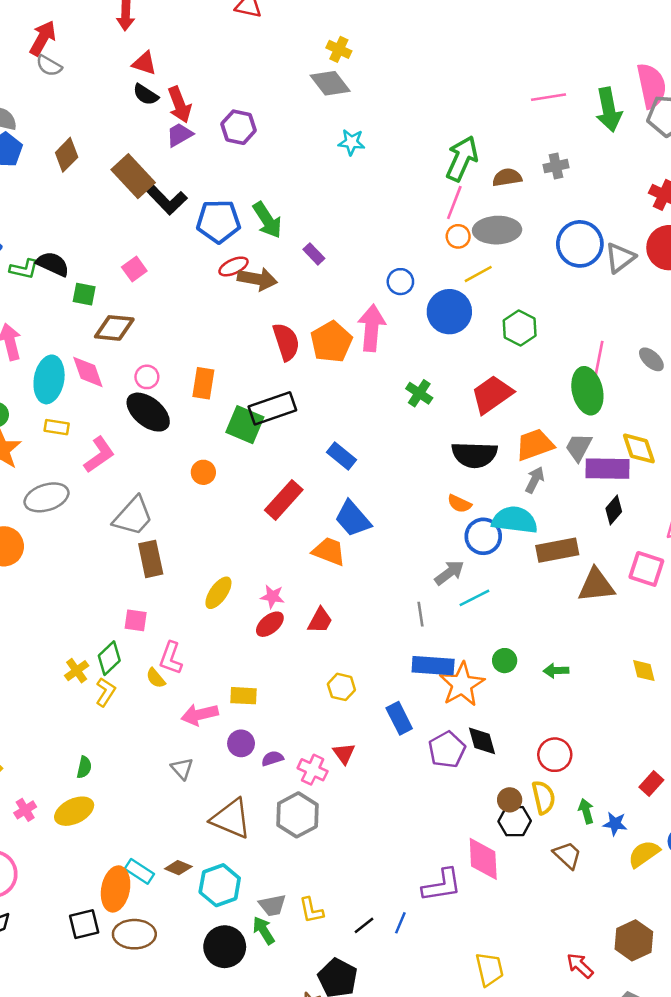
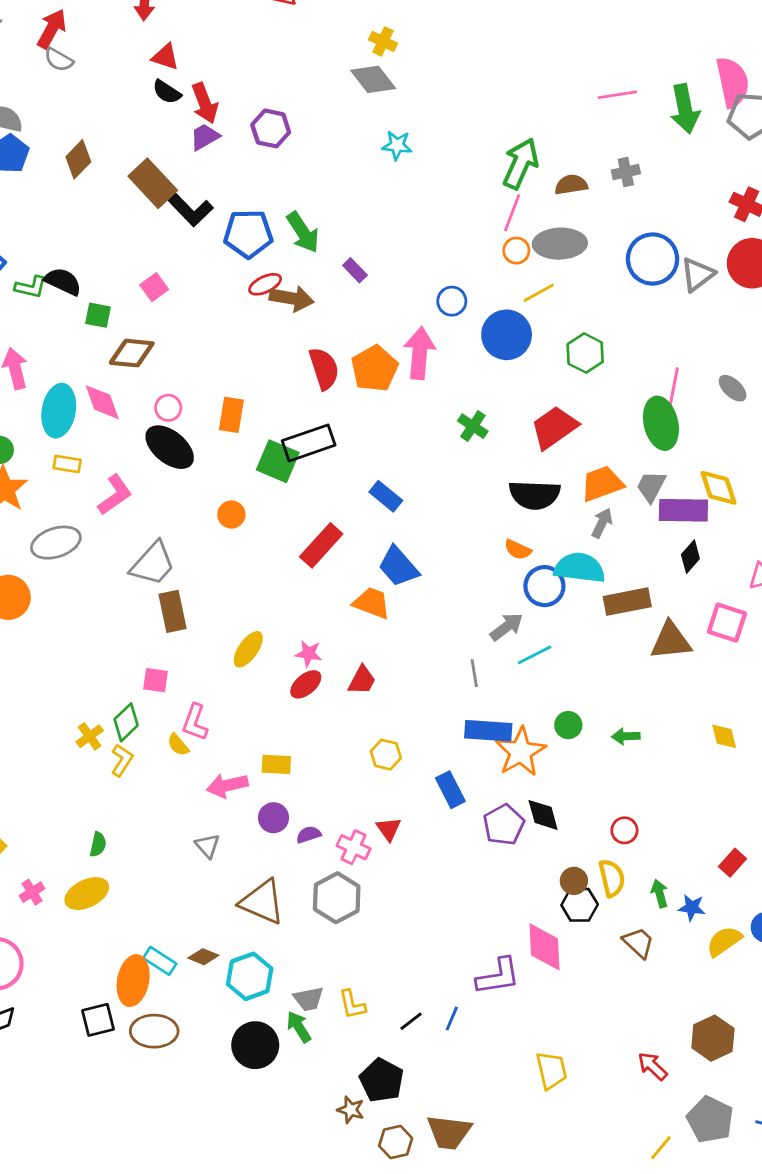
red circle: (555, 755) -> (624, 830), size x0.7

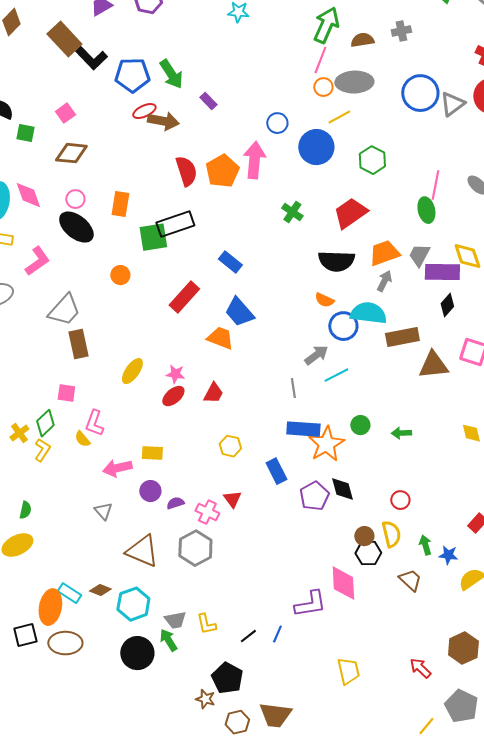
brown diamond: (132, 353) -> (71, 153), moved
green ellipse: (661, 423) -> (426, 210), size x0.7
green square: (278, 461) -> (153, 237), turned -32

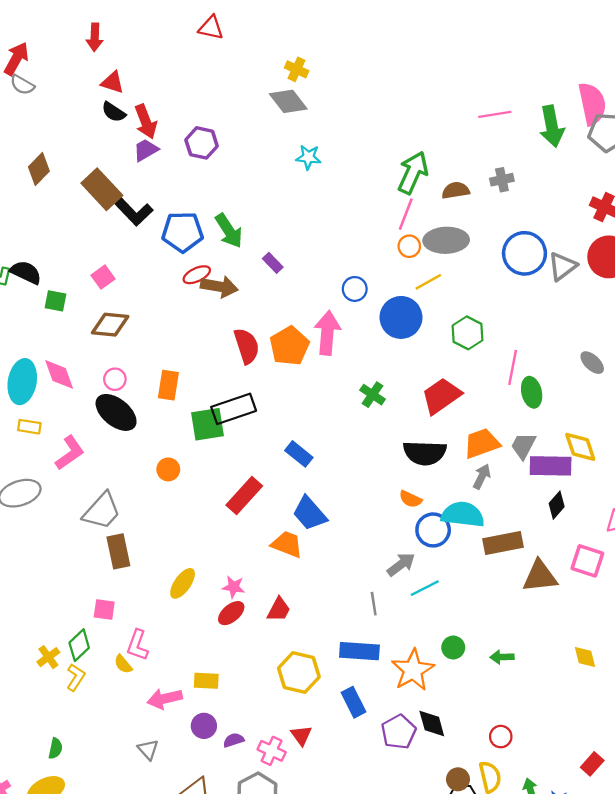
pink line: (435, 185) -> (513, 367), moved
blue rectangle: (303, 429) -> (359, 651), moved
yellow hexagon: (230, 446) -> (299, 672), size x1.6

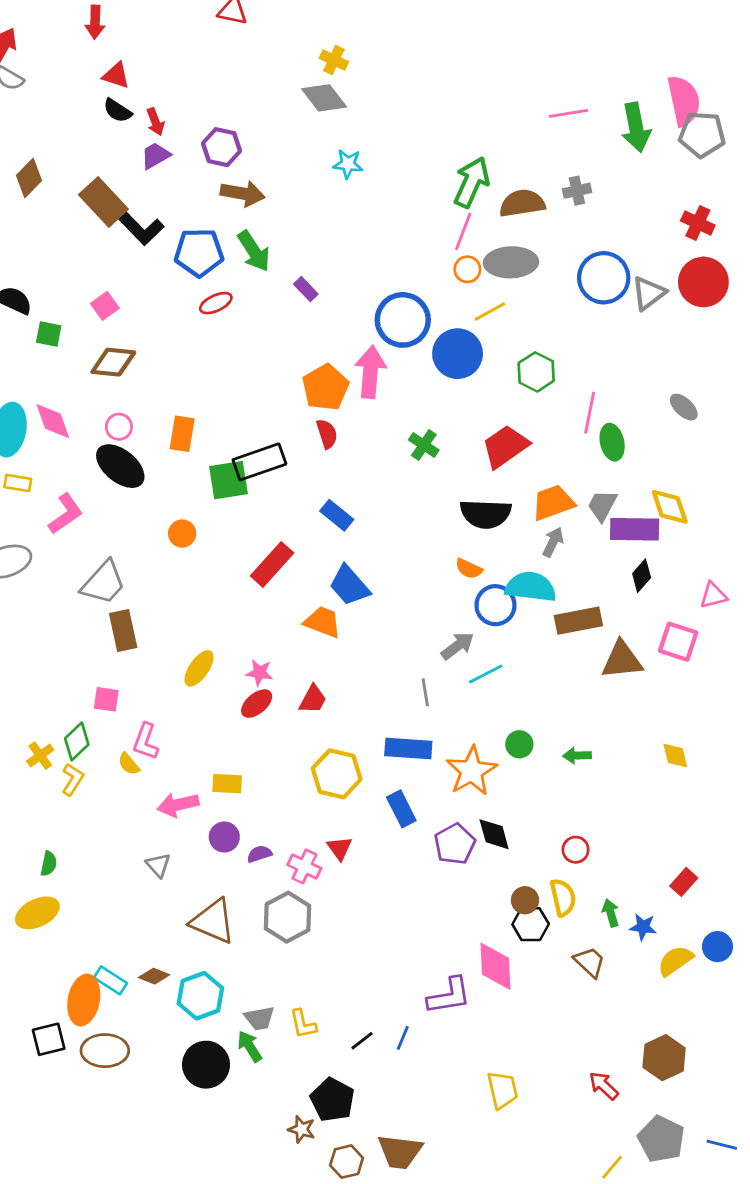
red arrow: (146, 122) -> (155, 122), size x0.7
brown semicircle: (456, 190) -> (522, 203), size x1.4
brown arrow: (219, 287) -> (243, 193), moved
blue circle: (355, 289) -> (403, 320), size x1.8
red semicircle: (247, 346) -> (327, 434), moved, size x0.7

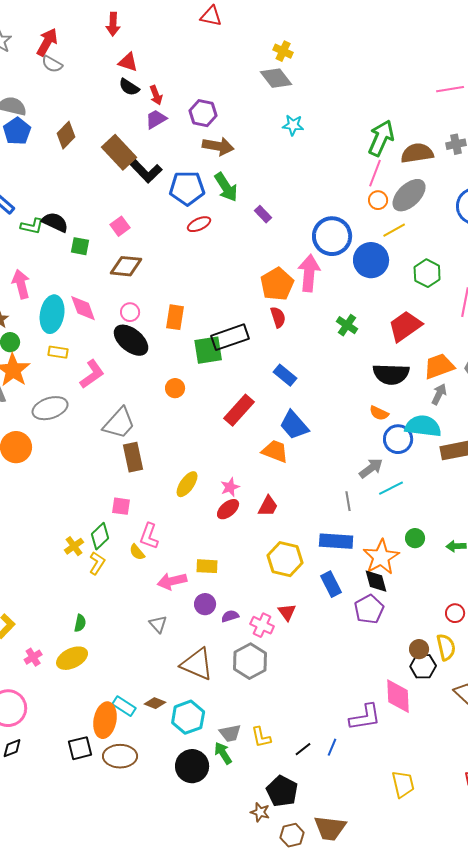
gray ellipse: (511, 262) -> (409, 195), turned -42
pink star: (259, 673) -> (230, 487), turned -30
black diamond: (494, 834) -> (376, 581), moved

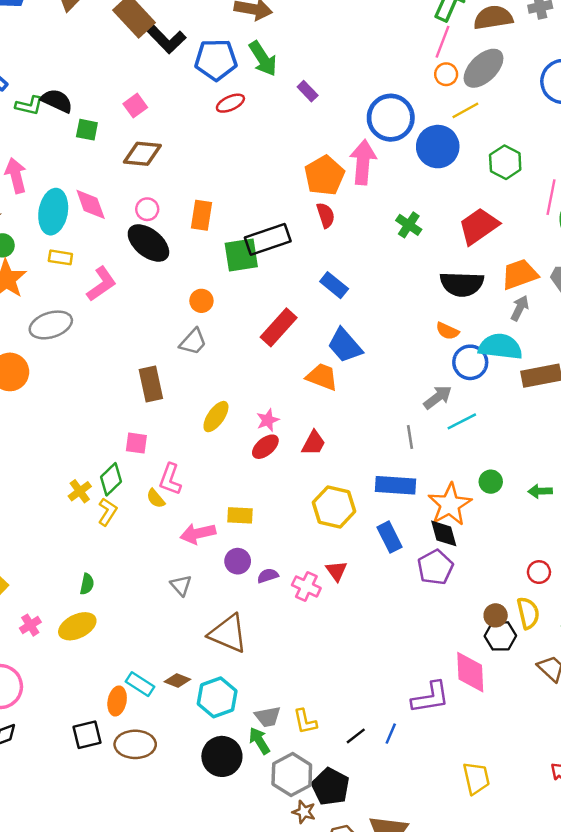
gray trapezoid: (119, 423) -> (193, 342), moved, size x0.7
gray hexagon: (250, 661) -> (292, 775), moved
orange ellipse: (105, 720) -> (117, 701), size x0.7

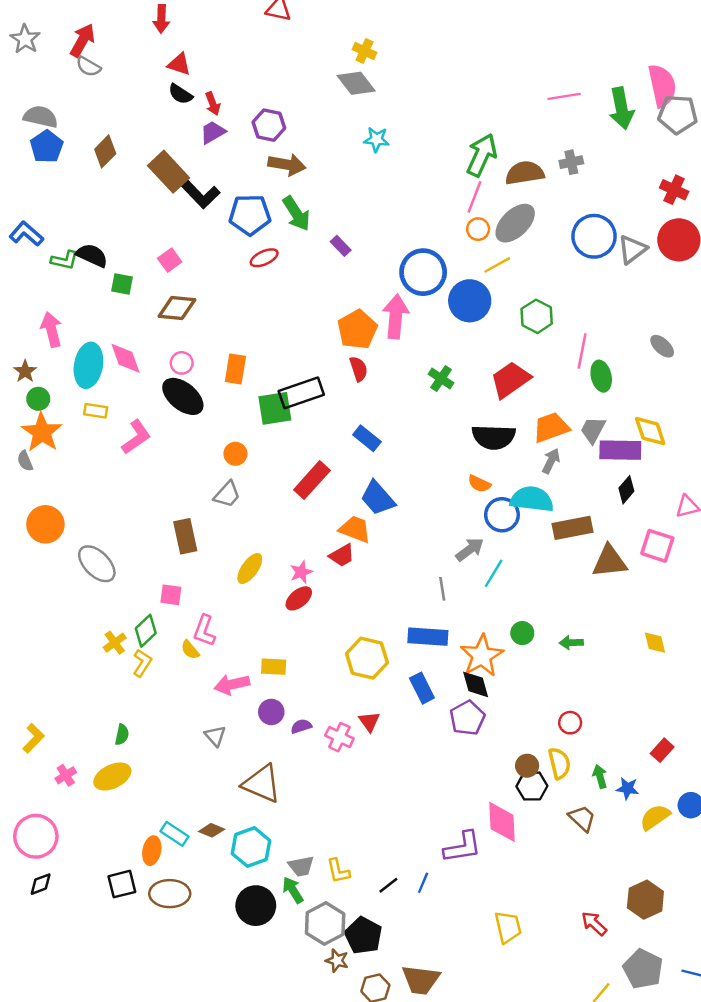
gray ellipse: (51, 325) -> (97, 564), moved, turned 63
cyan line: (462, 421) -> (494, 573), turned -32
red trapezoid: (314, 443) -> (342, 555), moved, turned 32

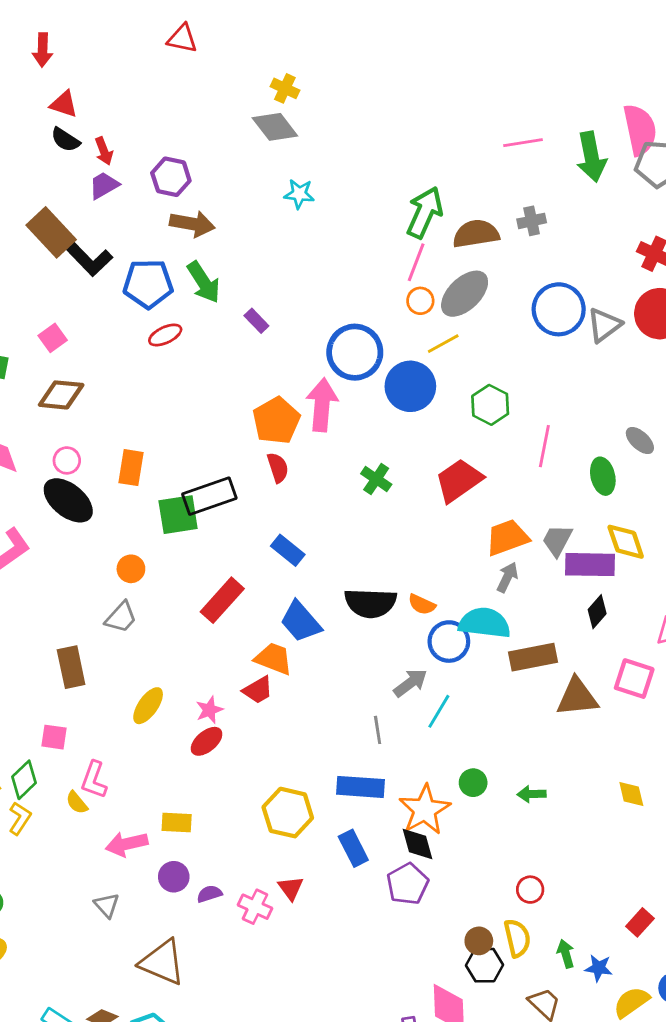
green ellipse: (601, 376) -> (603, 476), moved
black semicircle: (494, 437) -> (370, 603), moved

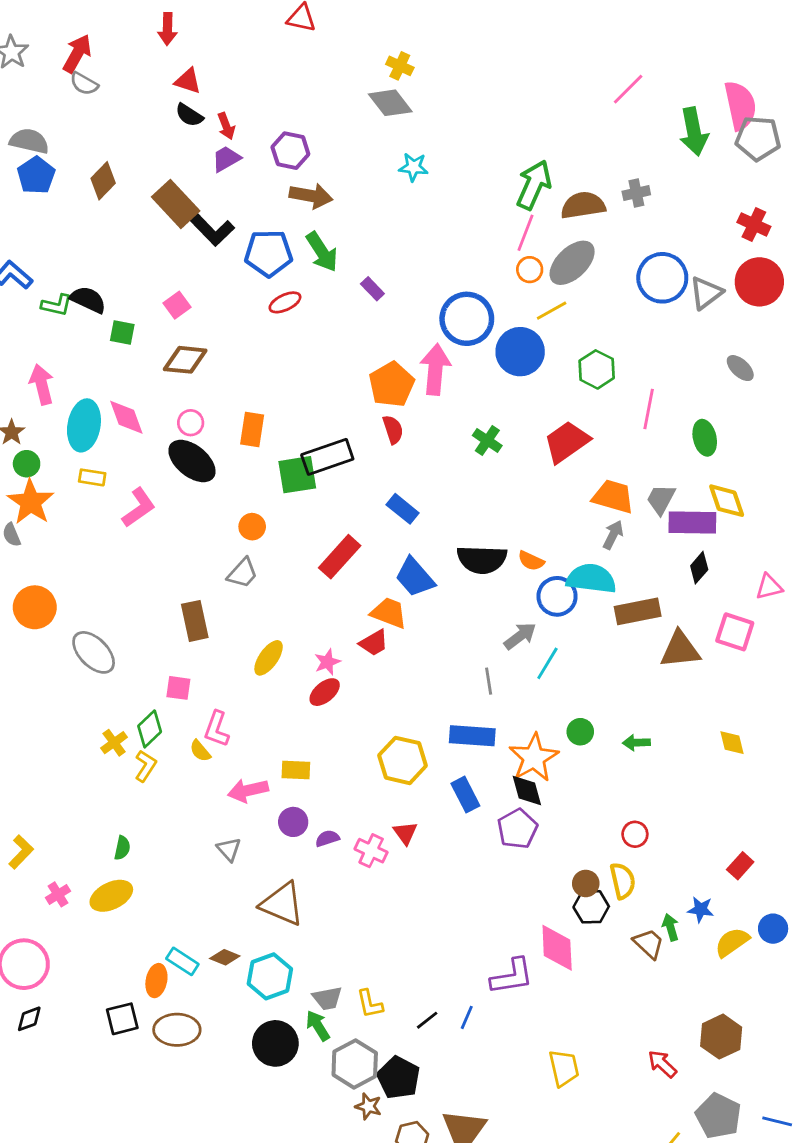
pink line: (523, 143) -> (628, 89), moved, turned -36
gray ellipse: (640, 441) -> (740, 368), moved
orange trapezoid: (507, 537) -> (613, 497), turned 36
green arrow: (566, 954) -> (671, 927), moved

